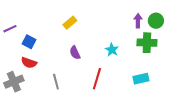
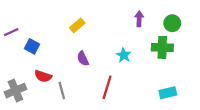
purple arrow: (138, 21) -> (139, 19), moved
red semicircle: (29, 63) -> (43, 76), moved
cyan rectangle: (141, 79) -> (168, 93), moved

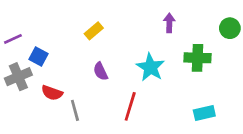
green circle: (172, 23) -> (230, 28), moved
cyan star: (124, 55) -> (150, 67), size x1.5
gray cross: (15, 91) -> (18, 77), moved

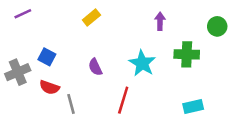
yellow rectangle: (94, 31) -> (91, 17), moved
purple line: (13, 39) -> (23, 14), moved
blue square: (39, 56) -> (47, 57), moved

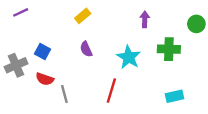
purple semicircle: (95, 67) -> (86, 49), moved

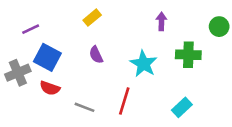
purple line: (21, 12) -> (31, 29), moved
blue square: (42, 51) -> (47, 57), size x1.5
gray line: (64, 94) -> (84, 107), moved, turned -54
cyan rectangle: (175, 96) -> (182, 107), moved, turned -30

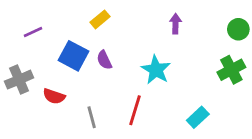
green cross: (188, 55) -> (231, 70), moved, turned -30
blue square: (47, 57) -> (74, 56), moved
gray line: (84, 107) -> (92, 117), turned 54

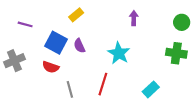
purple line: (33, 32) -> (25, 24), turned 40
green cross: (231, 70) -> (176, 53), turned 36
red semicircle: (54, 96) -> (51, 67), moved

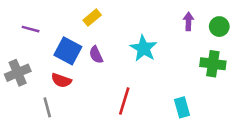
purple arrow: (134, 18) -> (188, 21), moved
cyan star: (119, 53) -> (144, 48), moved
gray line: (70, 89) -> (47, 107), moved
cyan rectangle: (151, 89) -> (182, 107), turned -63

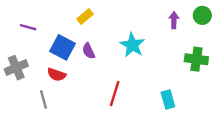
green circle: (219, 27) -> (202, 15), moved

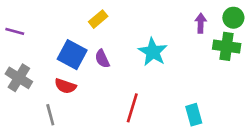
purple line: (28, 27) -> (15, 31), moved
green cross: (196, 59) -> (227, 46), moved
gray cross: (16, 68) -> (19, 78), turned -35

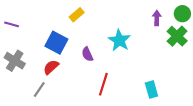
green cross: (227, 46) -> (177, 36), turned 36
purple semicircle: (102, 59) -> (87, 54), moved
red semicircle: (65, 86) -> (51, 67), turned 119
gray line: (50, 115) -> (39, 90), turned 49

